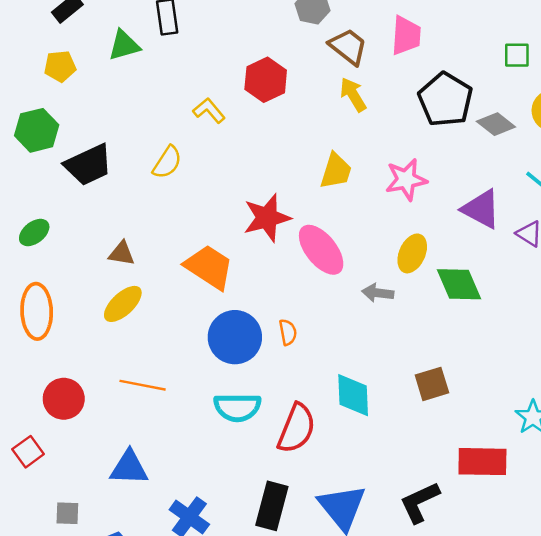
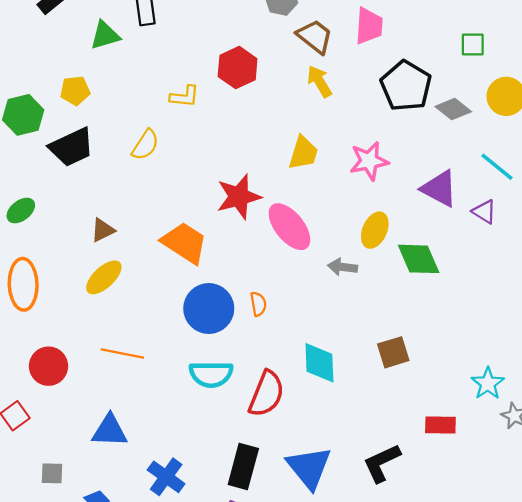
yellow pentagon: (60, 66) -> (75, 91), moved
yellow L-shape: (209, 111) -> (185, 96), turned 136
brown triangle: (122, 253) -> (103, 230), turned -35
red rectangle: (482, 462) -> (440, 425), size x0.7

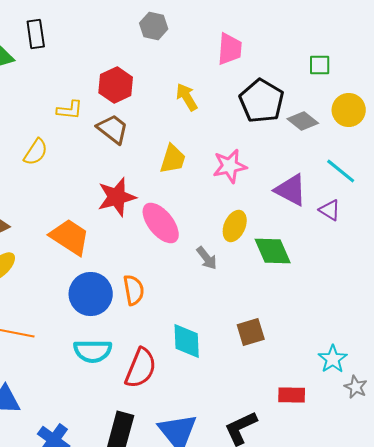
brown trapezoid: (315, 36) -> (113, 129), moved
gray arrow: (342, 267) -> (207, 258), turned -135
orange semicircle: (258, 304) -> (134, 290), size x1.4

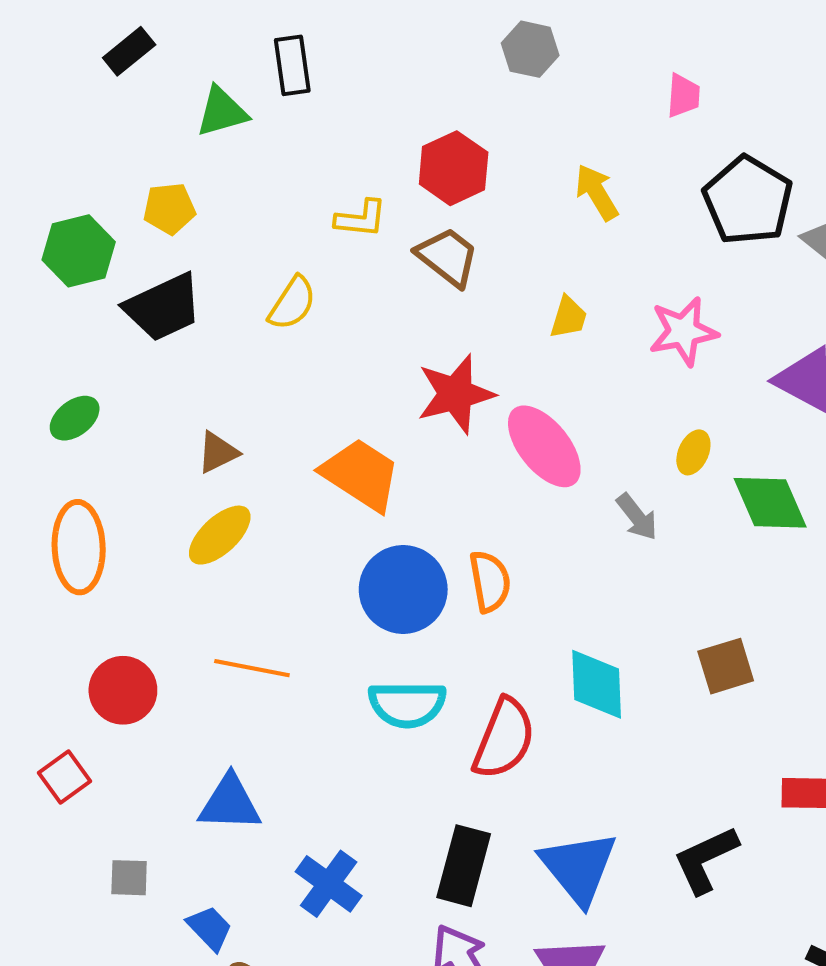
pink trapezoid: (230, 49) -> (683, 96), size x0.7
yellow trapezoid: (173, 159) -> (568, 317), size x0.7
yellow ellipse: (235, 226) -> (693, 452), size x0.7

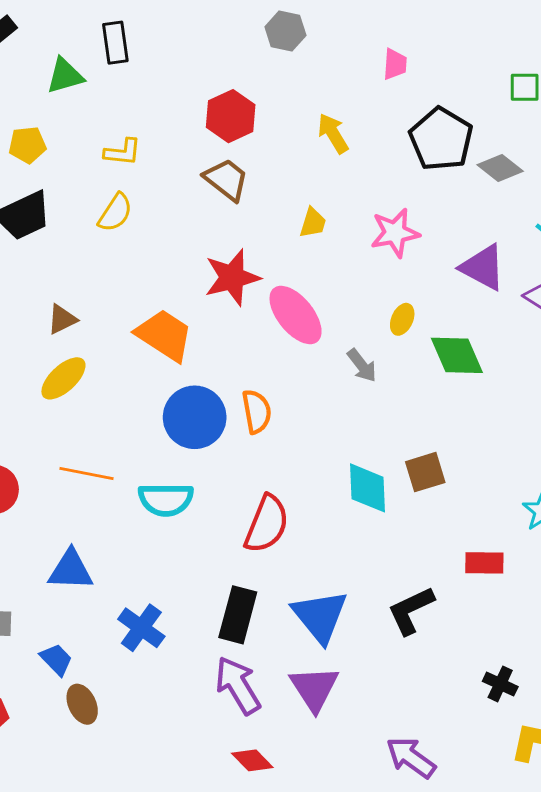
yellow L-shape: (361, 219) -> (123, 152), moved
cyan diamond: (597, 684) -> (368, 488), moved
cyan semicircle: (407, 704) -> (166, 499), moved

